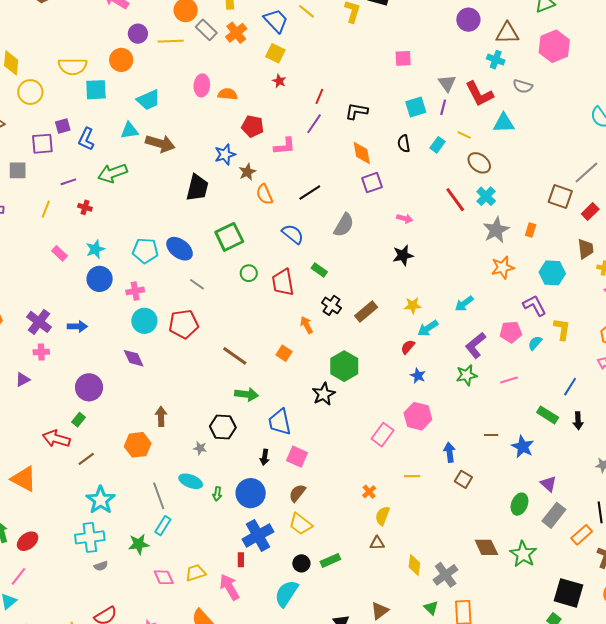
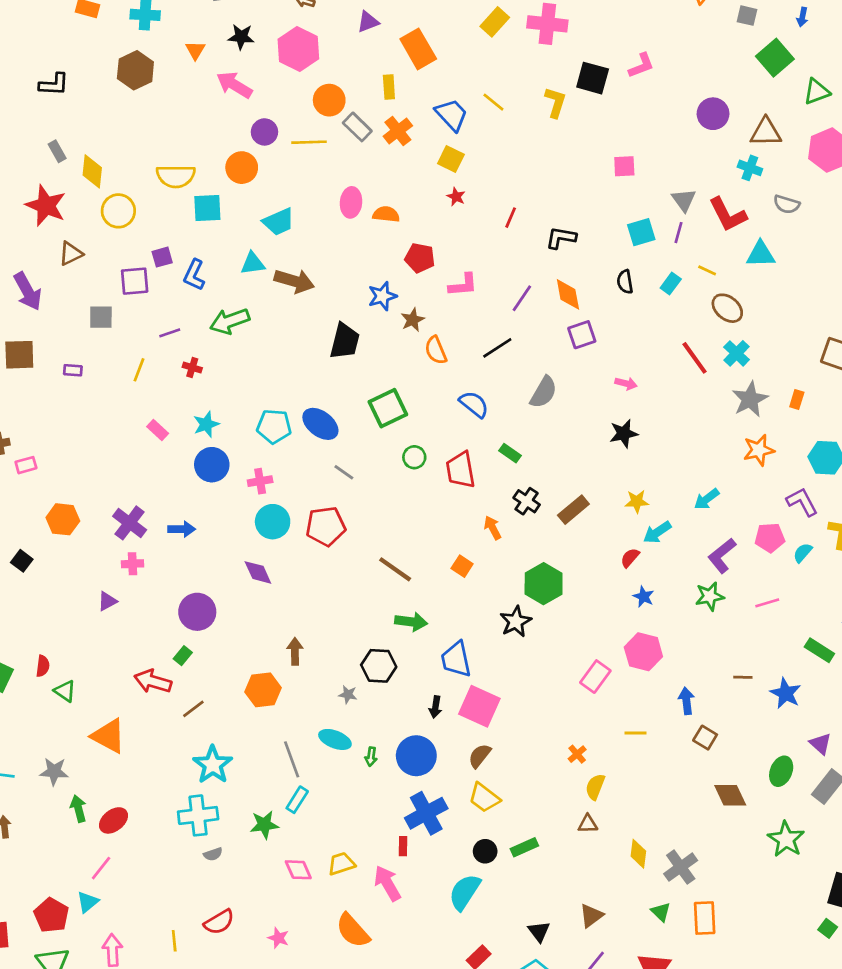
purple line: (314, 124) -> (522, 298), moved
pink square: (297, 457) -> (479, 706), size x1.4
brown diamond: (486, 547) -> (730, 795), moved

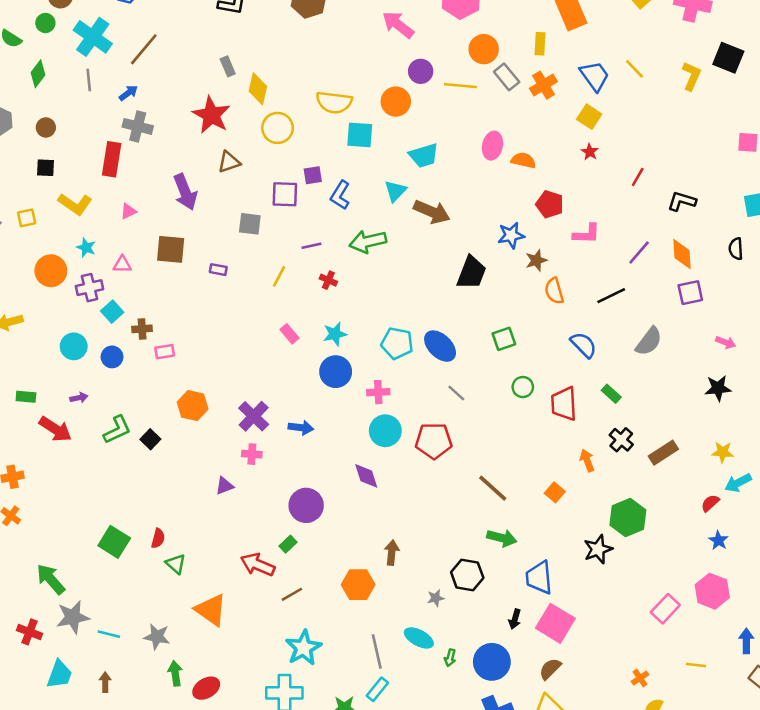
cyan triangle: (253, 263) -> (395, 191), turned -45
green square: (388, 408) -> (504, 339), size x0.7
gray star: (348, 695) -> (436, 598), turned -30

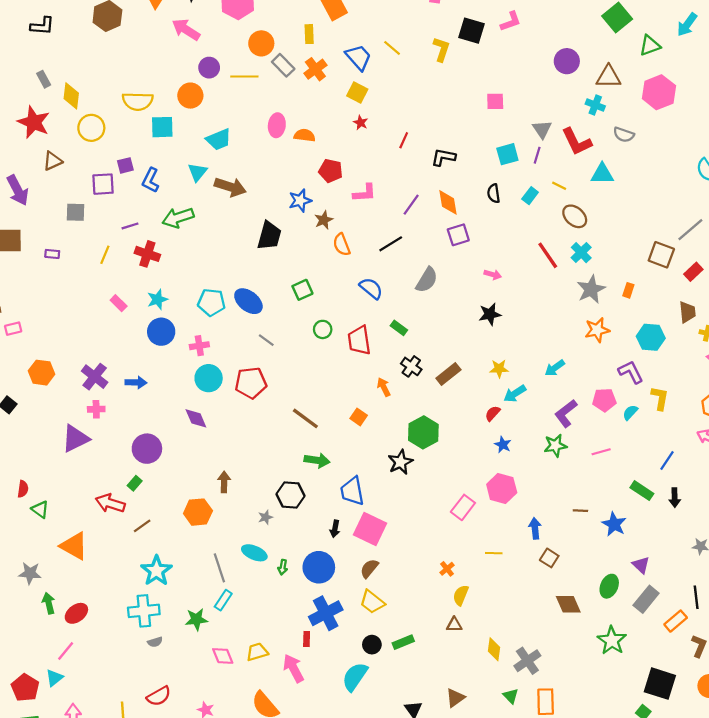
red cross: (328, 280) -> (147, 254), size x1.6
purple triangle: (225, 486) -> (75, 439), size x1.8

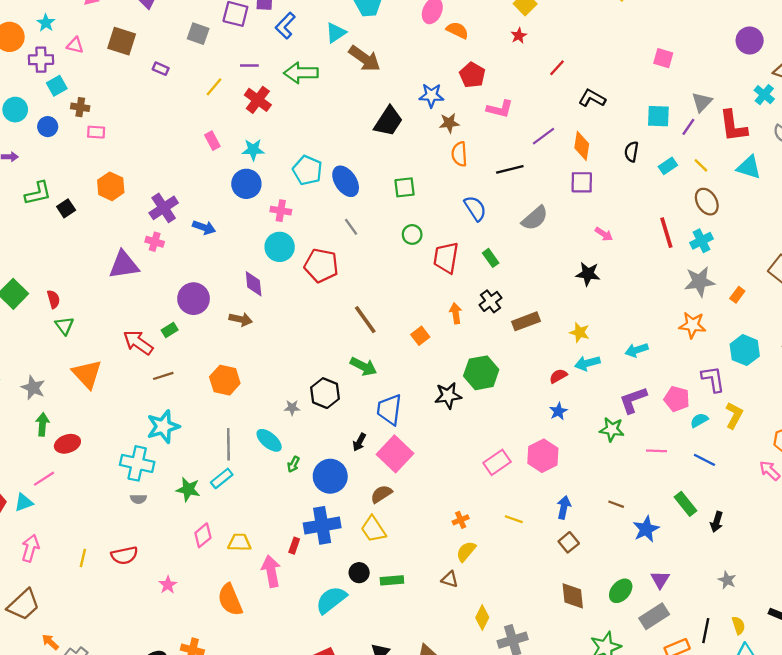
blue line: (667, 461) -> (704, 460), moved, turned 66
brown arrow: (224, 482) -> (241, 319), moved, turned 84
red semicircle: (23, 489) -> (53, 299), turned -42
pink diamond: (223, 656) -> (203, 535), turned 55

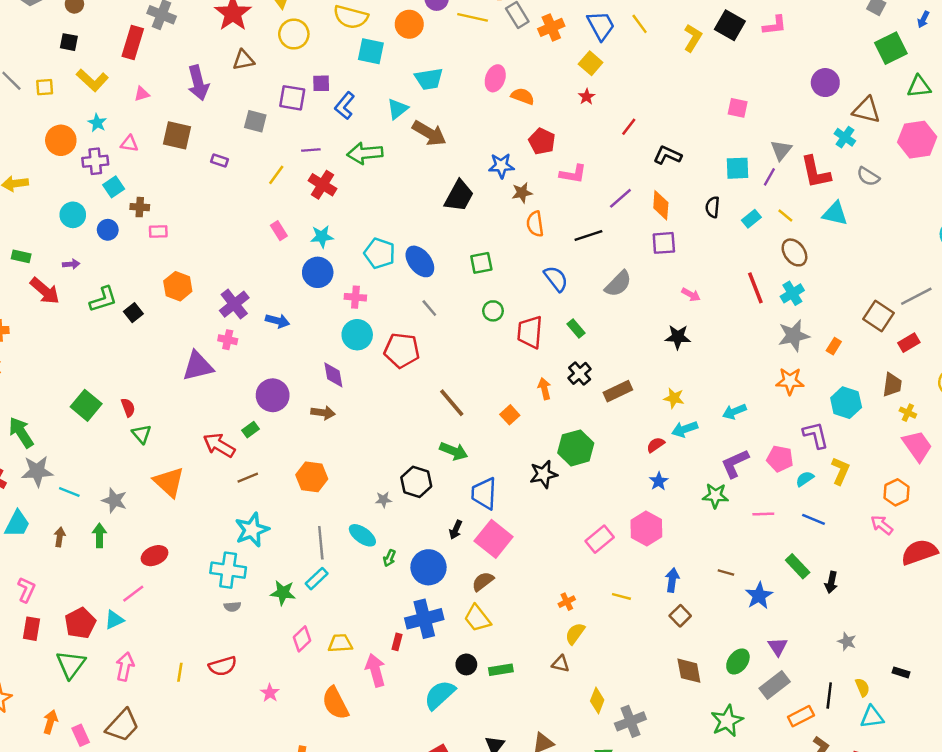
green arrow: (42, 424) -> (99, 535), moved

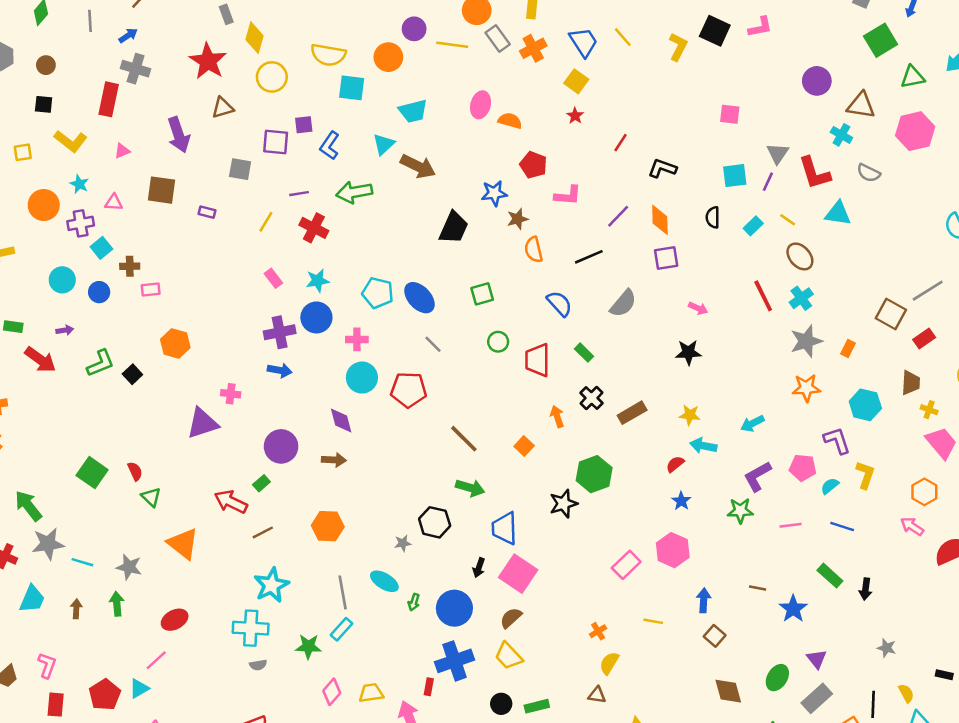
purple cross: (234, 304) -> (280, 332), moved, turned 32
cyan arrow: (685, 429) -> (703, 446), turned 35

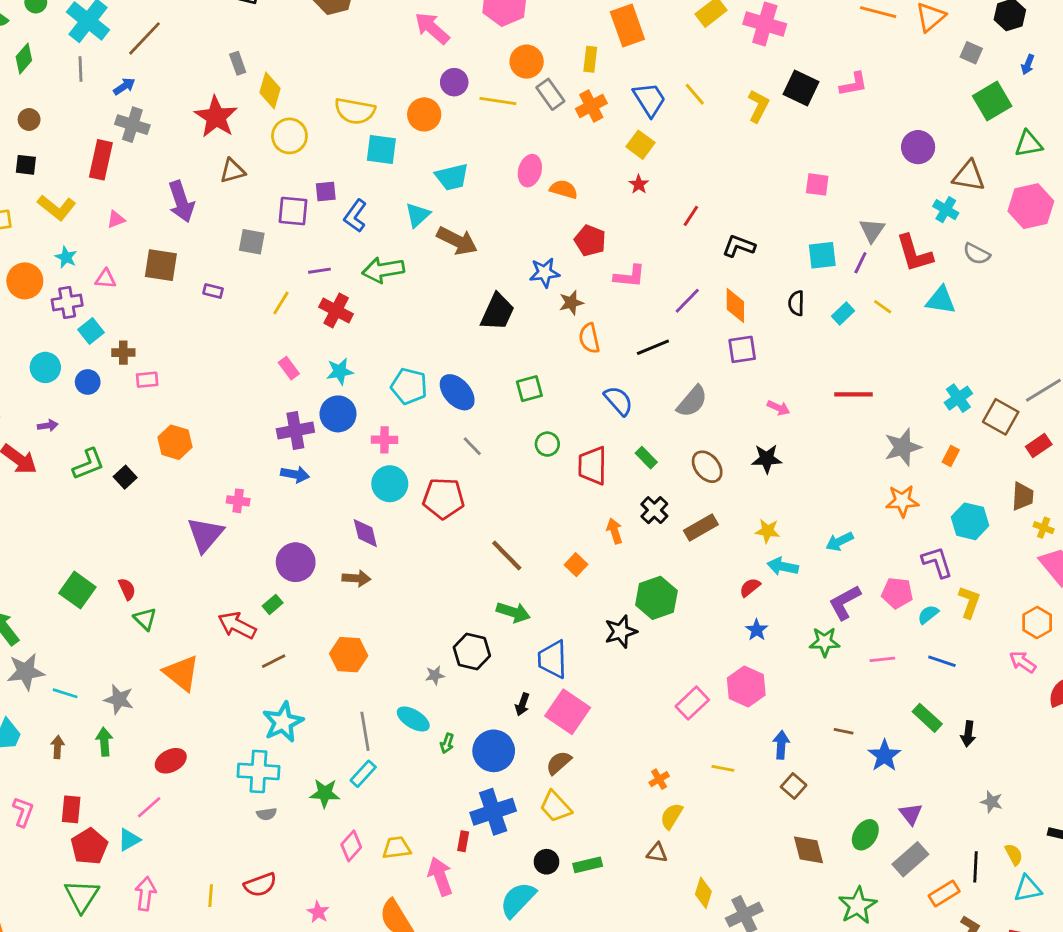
brown ellipse: (800, 256) -> (707, 467), moved
red line: (763, 296) -> (854, 394), turned -64
cyan cross: (801, 298) -> (958, 398), moved
purple triangle: (202, 423) -> (205, 535), turned -32
red rectangle: (56, 705) -> (71, 809), moved

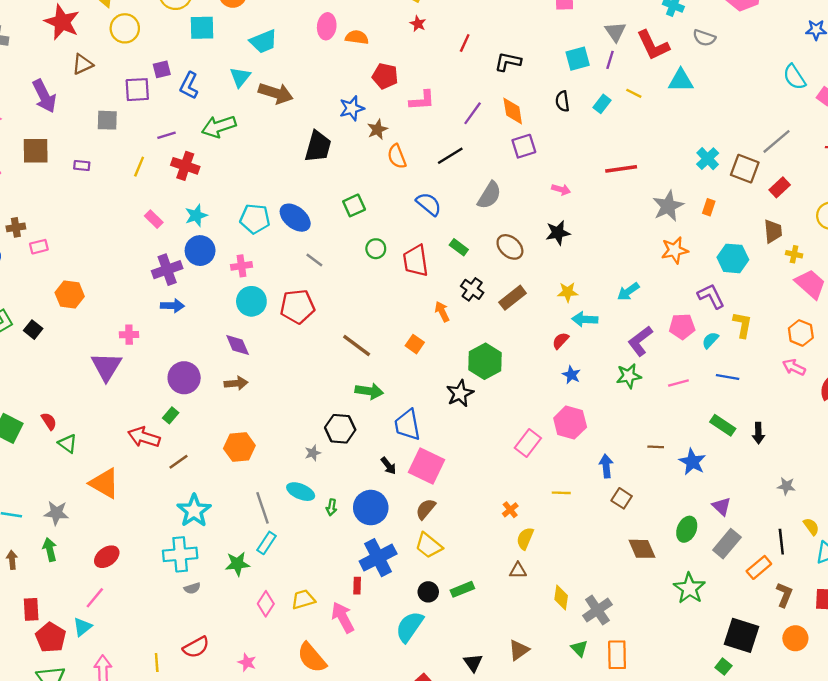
black arrow: (522, 704) -> (388, 466), turned -48

